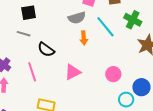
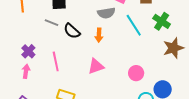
orange arrow: (84, 38) -> (99, 35), moved
black semicircle: (46, 50) -> (72, 31), moved

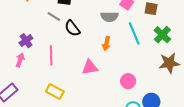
orange arrow: (99, 35) -> (106, 44), moved

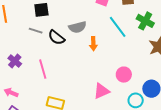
gray semicircle: (109, 17) -> (77, 27), moved
pink arrow: (20, 60) -> (11, 93), moved, turned -72
pink triangle: (90, 67) -> (101, 91), moved

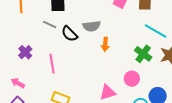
green cross: (145, 21) -> (143, 54), moved
cyan line: (118, 27) -> (156, 31), moved, turned -30

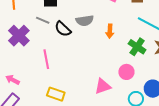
orange arrow: (105, 44) -> (110, 31), moved
purple cross: (25, 52) -> (19, 36), moved, size x1.5

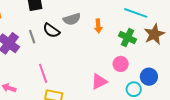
gray line: (43, 20) -> (32, 37), moved, turned 56
pink line: (46, 59) -> (43, 73), moved

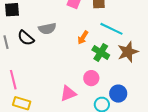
orange arrow: (98, 26) -> (83, 38), moved, turned 32

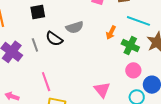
pink circle: (91, 78) -> (133, 70), moved
pink triangle: (68, 93) -> (102, 90), turned -42

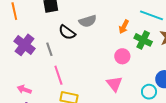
gray line: (35, 45) -> (49, 49), moved
pink circle: (133, 70) -> (122, 56), moved

